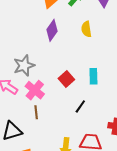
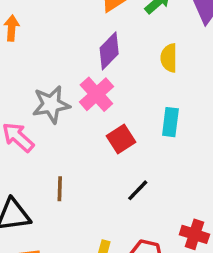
cyan rectangle: (93, 76) -> (170, 122), moved
pink cross: (35, 90) -> (96, 94), moved

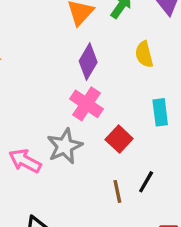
gray star: (51, 104) -> (65, 146), moved
brown line: (60, 189) -> (117, 191), moved

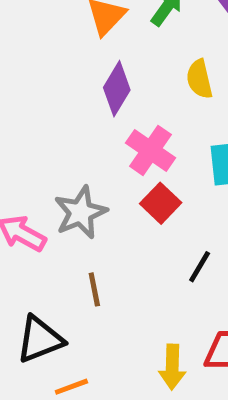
pink cross: (87, 104) -> (151, 150), moved
brown line: (117, 191) -> (94, 289), moved

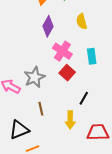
yellow arrow: (172, 367) -> (70, 120), moved

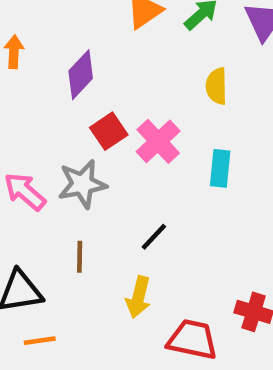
purple diamond: (48, 26) -> (81, 75), moved
red square: (67, 73) -> (109, 131), moved
black line: (84, 98) -> (154, 237), moved

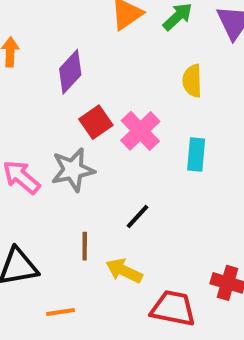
brown line: (80, 257) -> (85, 246), moved
yellow arrow: (138, 297) -> (124, 271), turned 102
orange line: (40, 341) -> (60, 312), moved

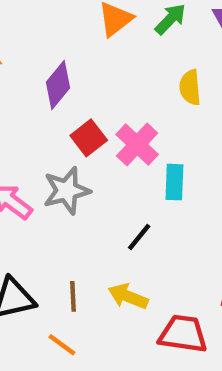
cyan rectangle: (196, 154) -> (174, 182), moved
brown line: (85, 246) -> (73, 296), moved
orange line: (60, 312) -> (62, 345), turned 48

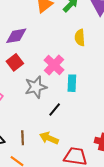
purple diamond: (58, 85) -> (16, 36), turned 40
red square: (89, 138) -> (15, 62), moved
gray star: (67, 191) -> (36, 87), moved

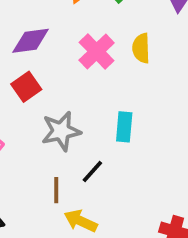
pink cross: (54, 65) -> (97, 52), moved
brown line: (23, 138) -> (56, 190), moved

